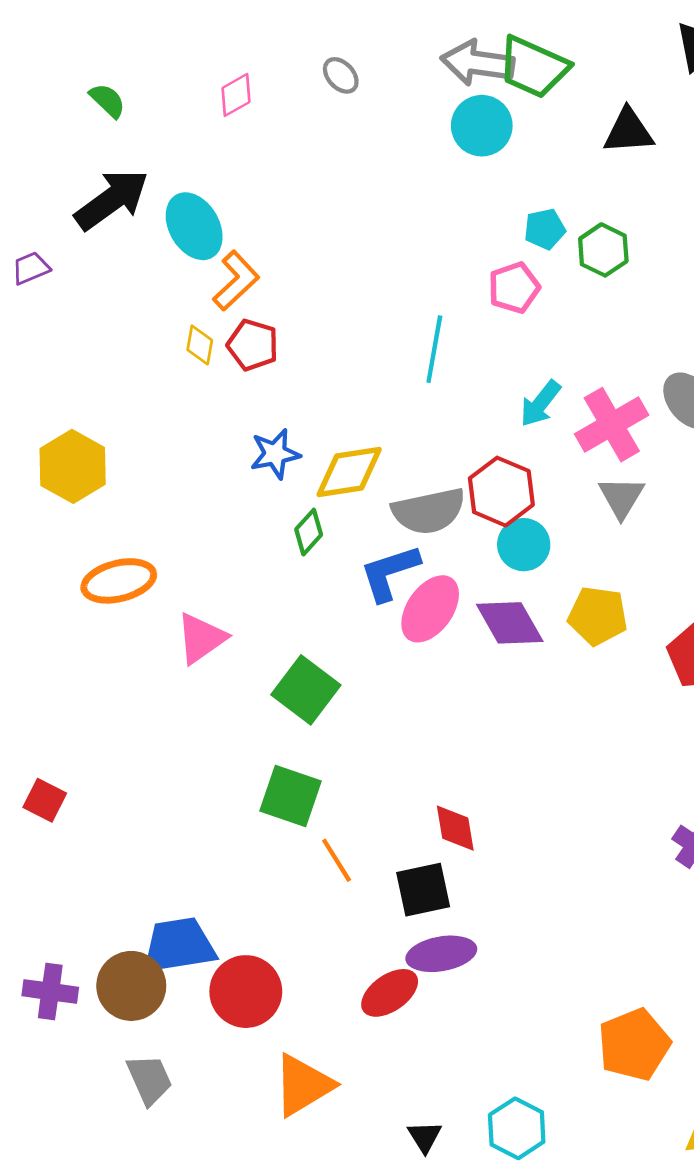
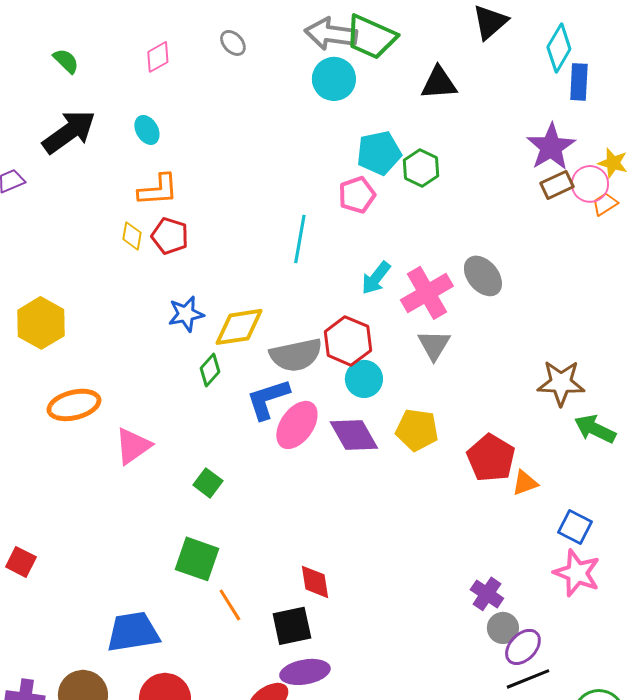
cyan ellipse: (194, 226) -> (147, 130), moved, size x0.6
cyan pentagon: (545, 229) -> (379, 153), size x1.5
orange L-shape: (236, 281) -> (158, 190), turned 39
green square: (306, 690) -> (208, 483), size x0.6
blue trapezoid: (179, 945) -> (133, 632), moved

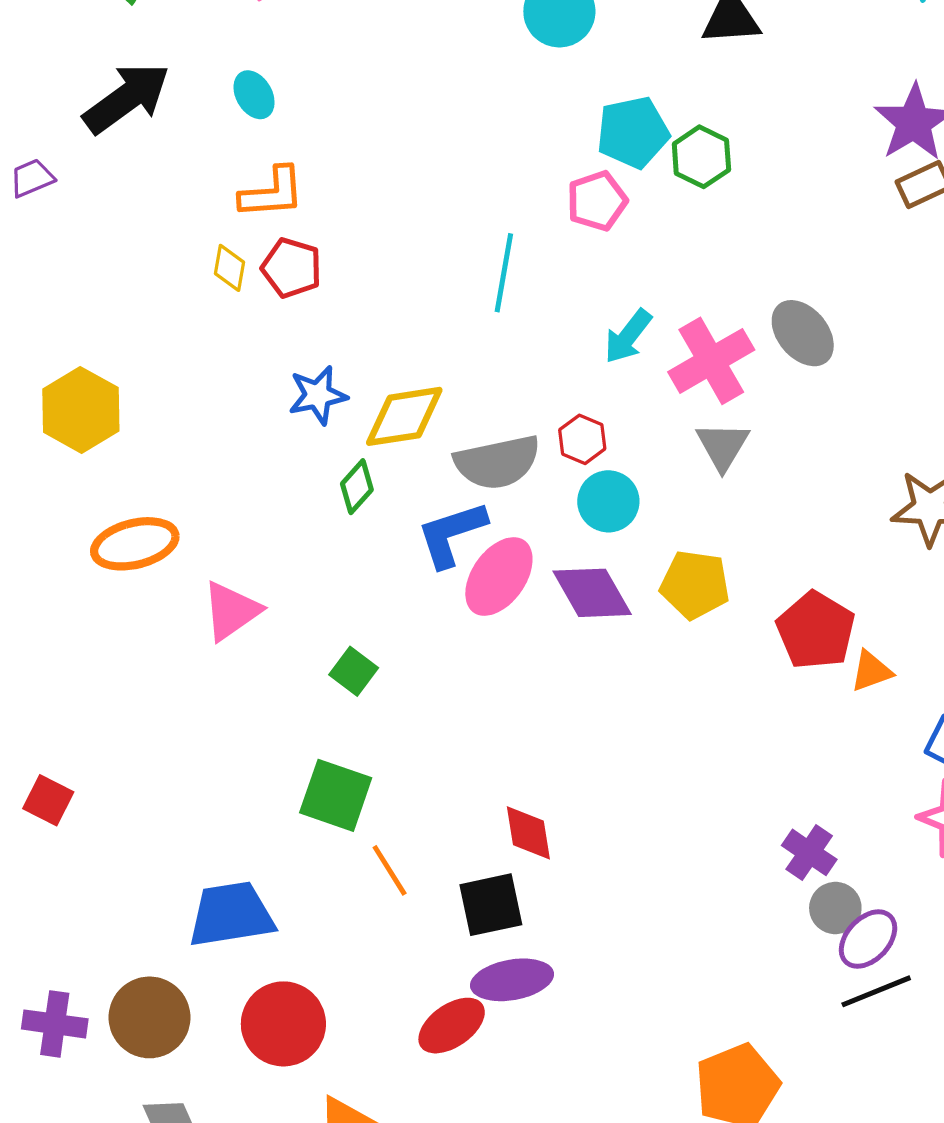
red hexagon: (348, 341) -> (582, 439), size x0.6

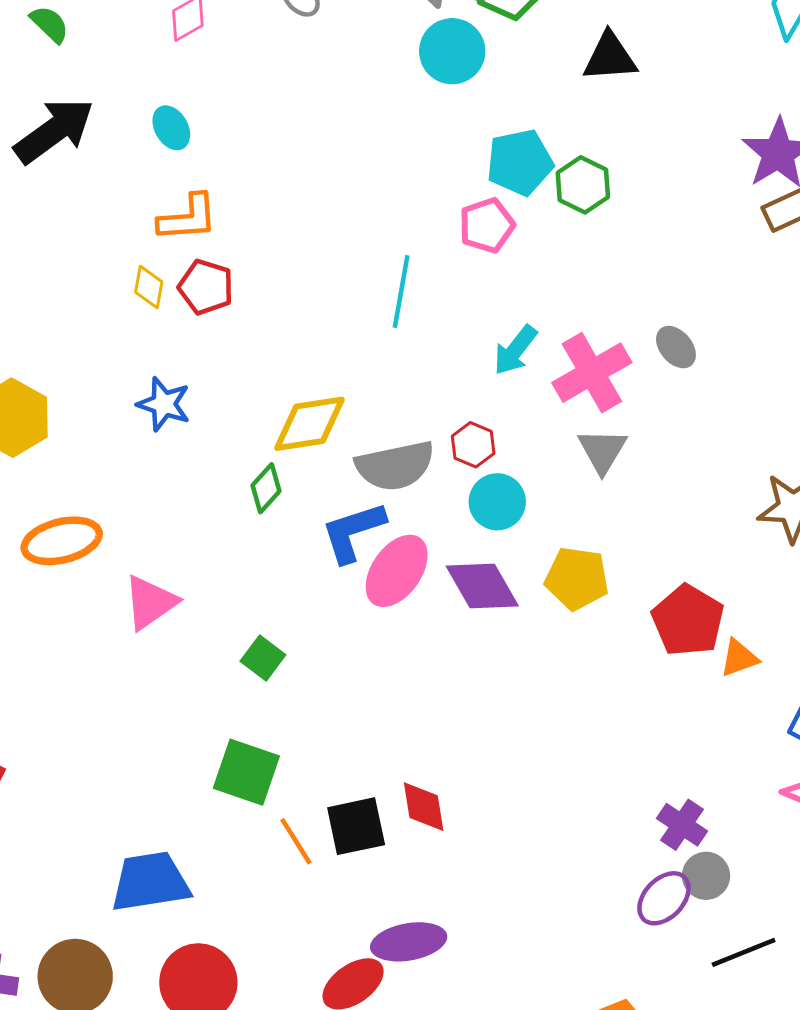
gray ellipse: (803, 333) -> (676, 347), size x0.7
blue star: (318, 395) -> (164, 404), moved, turned 30
black square: (491, 905) -> (356, 826), moved
purple ellipse: (868, 939) -> (664, 898), moved

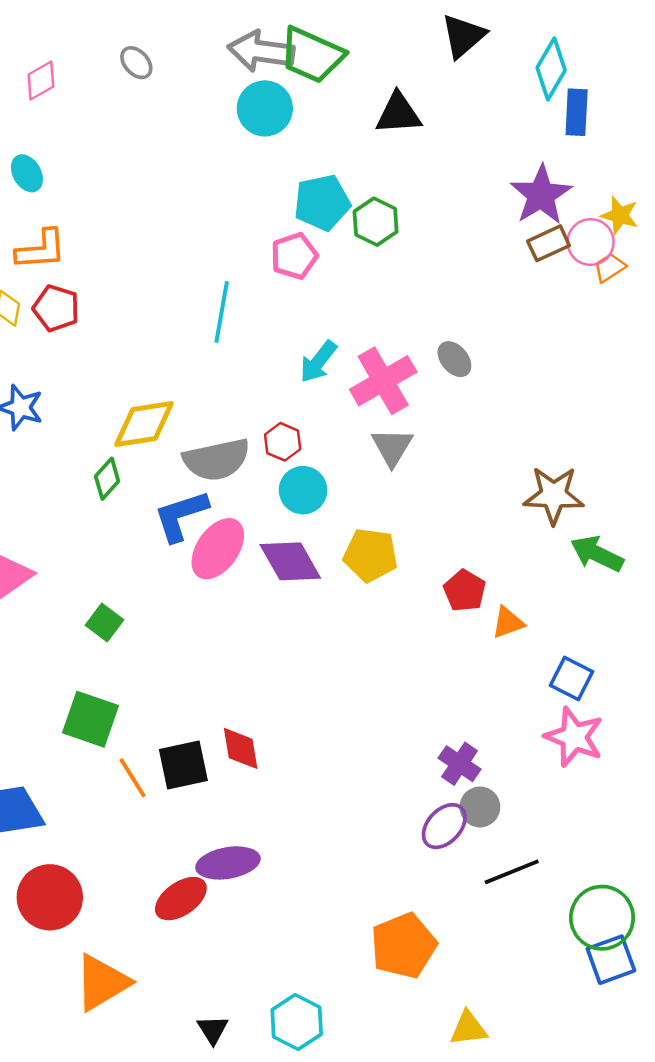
red pentagon: (688, 620) -> (465, 591), size x0.7

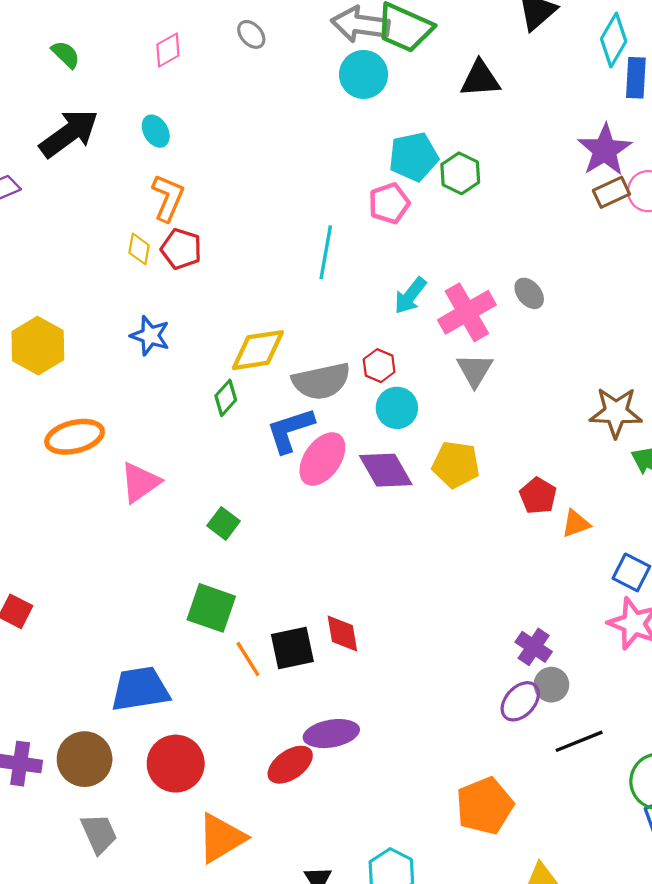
orange L-shape: (41, 250) -> (168, 198), turned -63

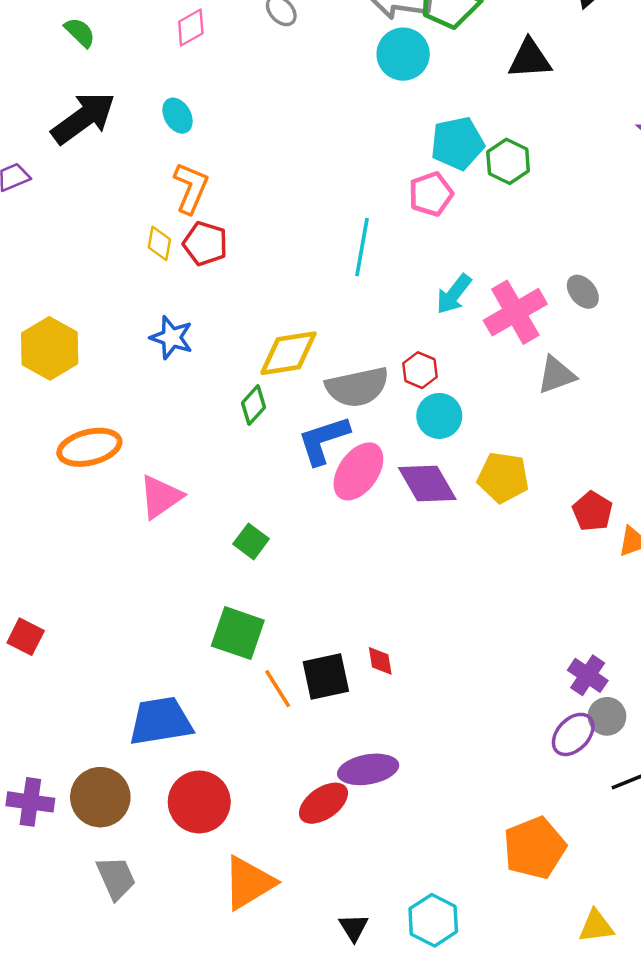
gray triangle: (475, 370) -> (556, 375), moved, turned 39
red diamond: (342, 634) -> (380, 661), size x0.7

